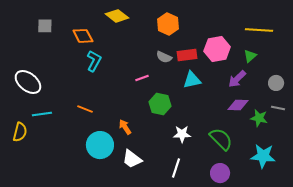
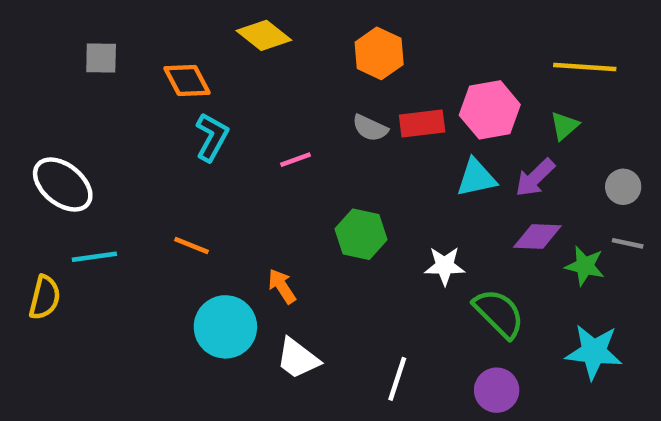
pink line: (142, 78) -> (295, 160), moved
cyan triangle: (192, 80) -> (476, 178), moved
white star: (182, 134) -> (445, 266), moved

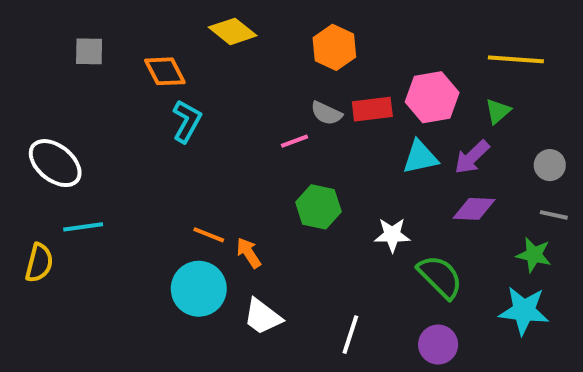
pink line: (295, 160) -> (294, 141), moved
orange line: (192, 246) -> (209, 235), moved
green star: (585, 266) -> (534, 255), moved

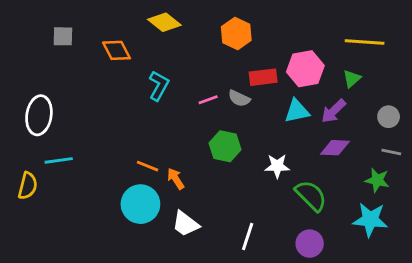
gray semicircle: (326, 113) -> (239, 98), moved
cyan L-shape: (187, 121) -> (159, 86), moved
white ellipse: (55, 163) -> (39, 115), turned 60

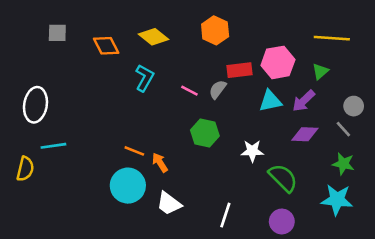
yellow diamond: (164, 22) -> (154, 37), moved
gray semicircle: (239, 98) -> (218, 89), turned 102
pink line: (208, 100) -> (189, 91), turned 48
gray line: (391, 152) -> (343, 129), moved, turned 36

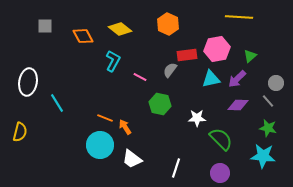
yellow line: (332, 38) -> (239, 17), moved
pink line: (189, 91) -> (140, 77), moved
cyan line: (53, 146) -> (57, 103), moved, turned 66

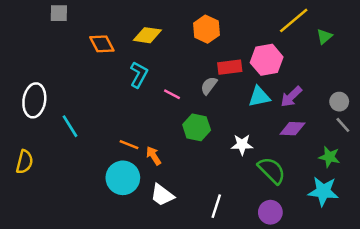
yellow line: (239, 17) -> (294, 20), turned -44
gray square: (45, 26) -> (59, 13), moved
yellow diamond: (120, 29) -> (147, 35), turned -30
green triangle: (250, 56) -> (324, 36), moved
gray line: (268, 101) -> (343, 125), moved

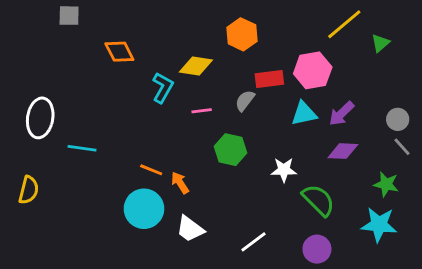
yellow diamond: (147, 35) -> (196, 66), moved
pink line: (172, 94) -> (202, 111), turned -35
cyan line: (70, 126) -> (82, 148), turned -50
white line: (216, 206) -> (254, 242), turned 35

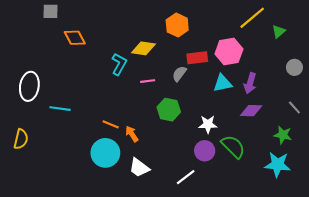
orange diamond: (119, 52) -> (75, 38), moved
purple arrow: (341, 114) -> (250, 83), turned -30
gray circle: (398, 119) -> (294, 67), moved
purple circle: (317, 249) -> (205, 151), moved

